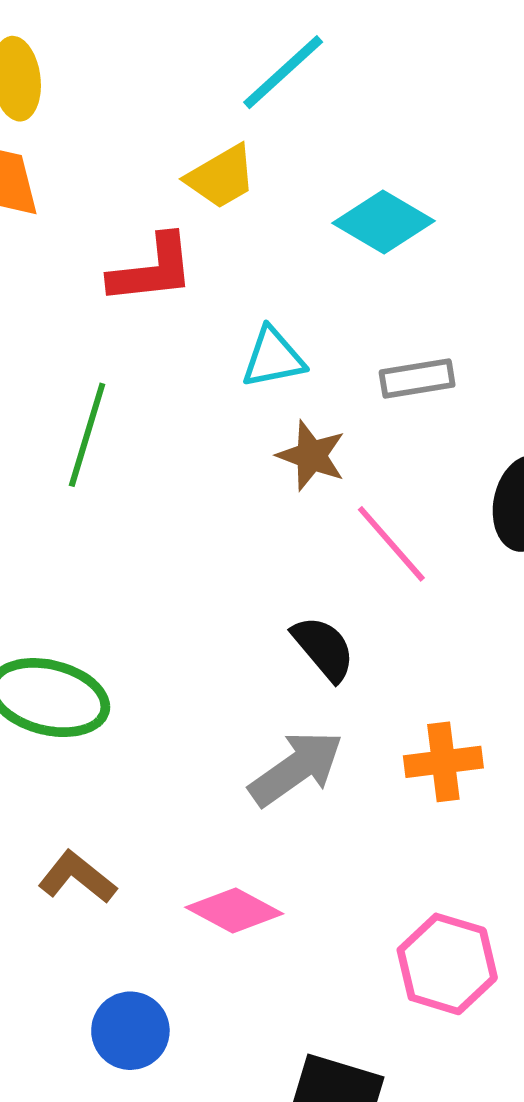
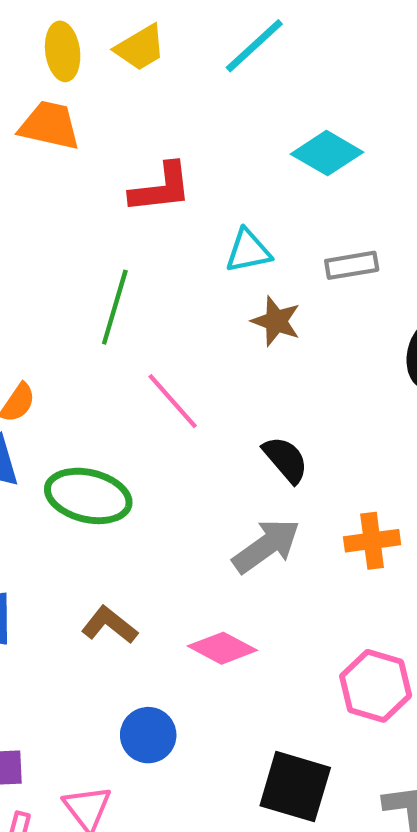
yellow trapezoid: (221, 177) -> (140, 48), moved
pink line: (391, 544) -> (173, 401), moved

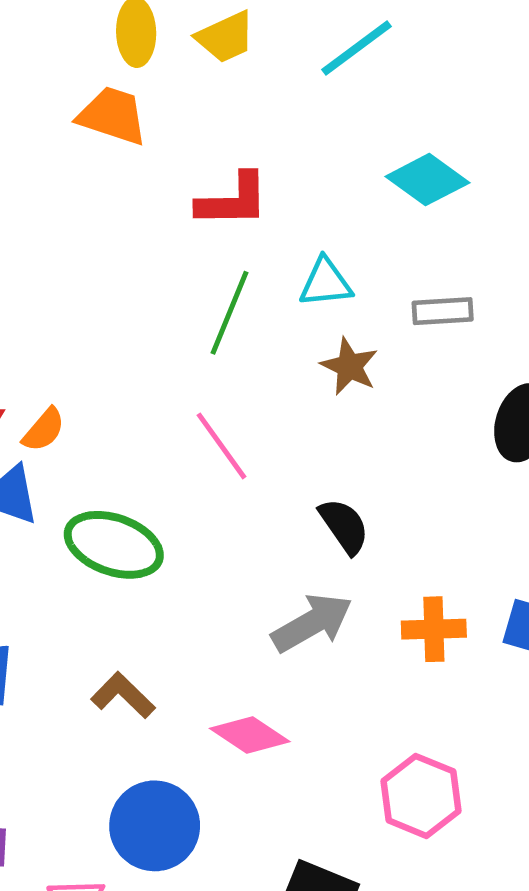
green line: (115, 307) -> (229, 313), moved
blue circle: (148, 735) -> (155, 826), size x1.4

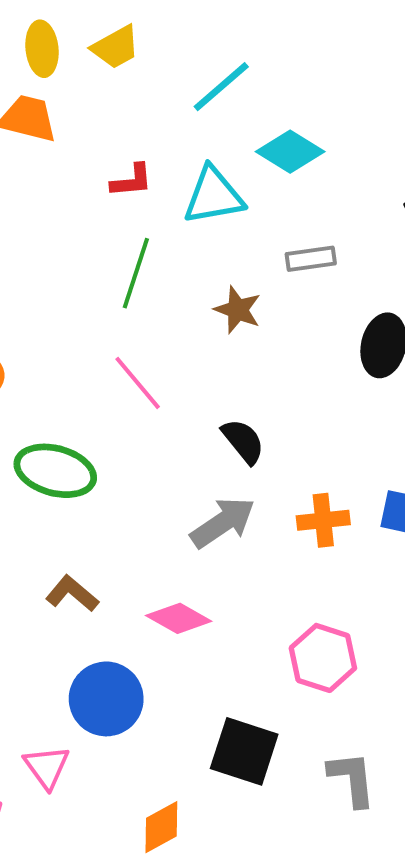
cyan line: (357, 48) -> (221, 87), moved
red L-shape: (233, 200) -> (132, 181), size x0.7
cyan triangle: (326, 283) -> (214, 196), moved, size x1.4

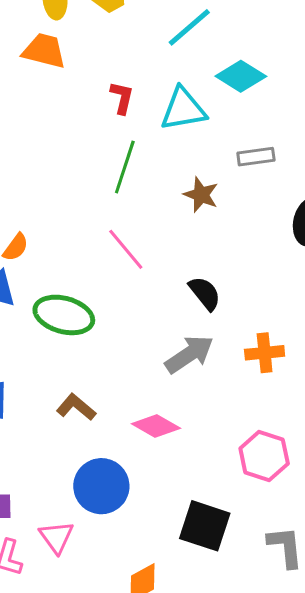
red L-shape: (132, 181) -> (122, 98), turned -72

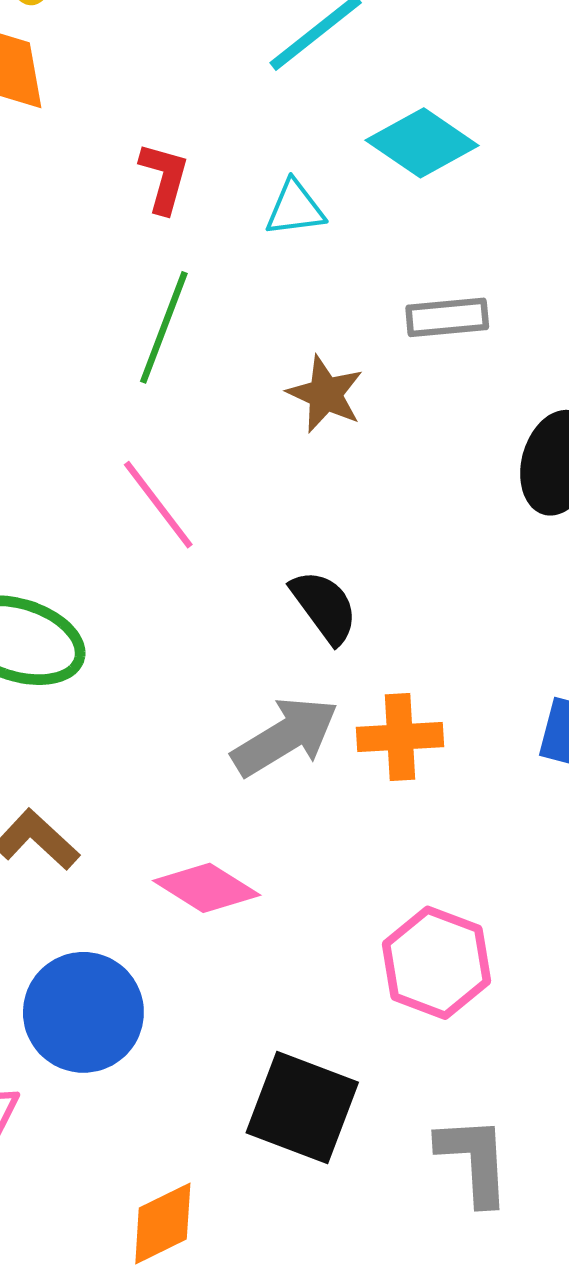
cyan triangle: (183, 109) -> (295, 208), size x0.6
orange cross: (265, 353) -> (400, 737), moved

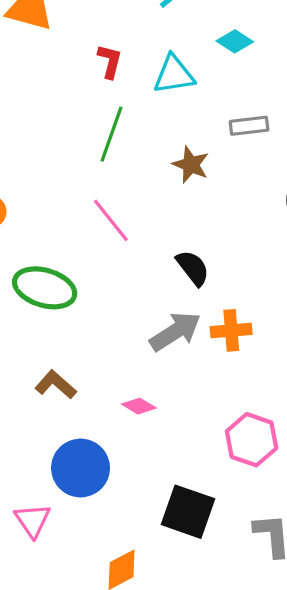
cyan diamond: (422, 143) -> (235, 41), size x0.7
cyan triangle: (295, 208) -> (174, 75), size x1.4
pink diamond: (207, 888) -> (139, 406), size x0.7

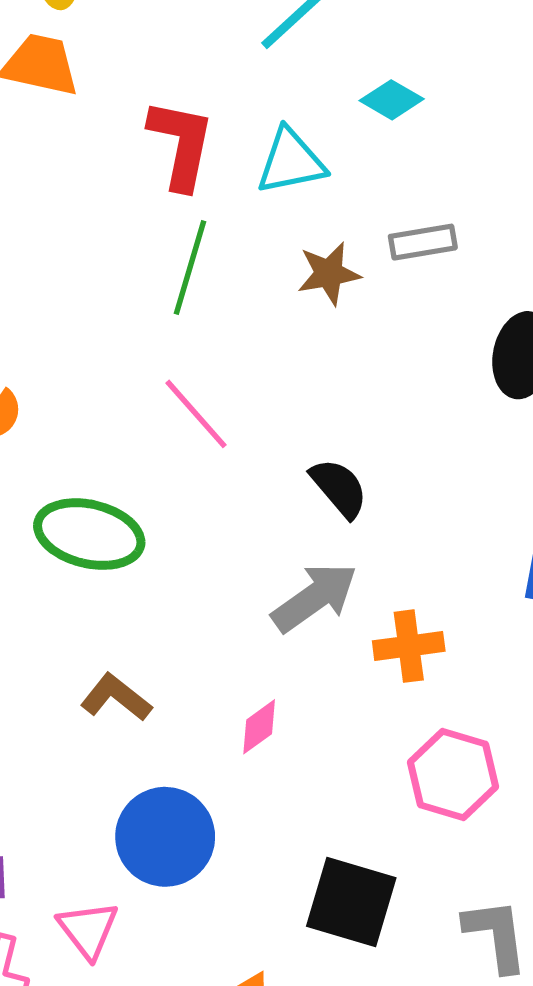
red L-shape: (110, 61) -> (181, 144), size x1.6
brown star: (191, 165) -> (329, 274), moved, turned -30
orange cross: (231, 330) -> (409, 646), moved
pink diamond: (139, 406) -> (259, 727), turned -64

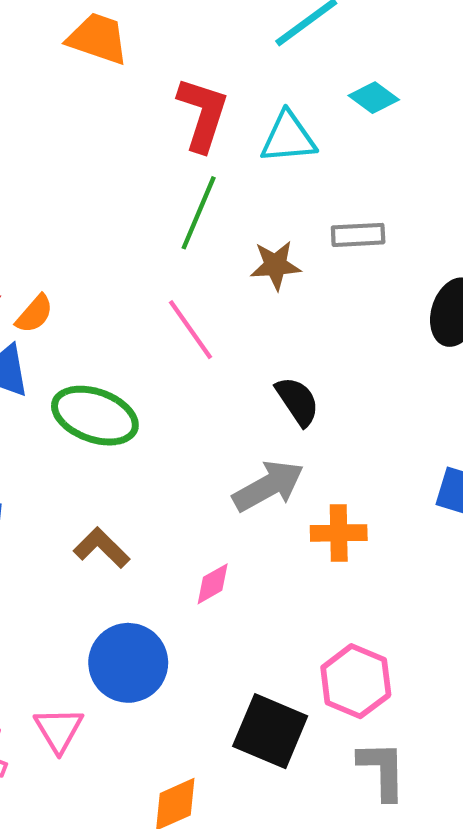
gray rectangle: (423, 242) -> (358, 235), moved
brown star: (329, 274) -> (275, 265), moved
pink hexagon: (453, 775) -> (356, 681), moved

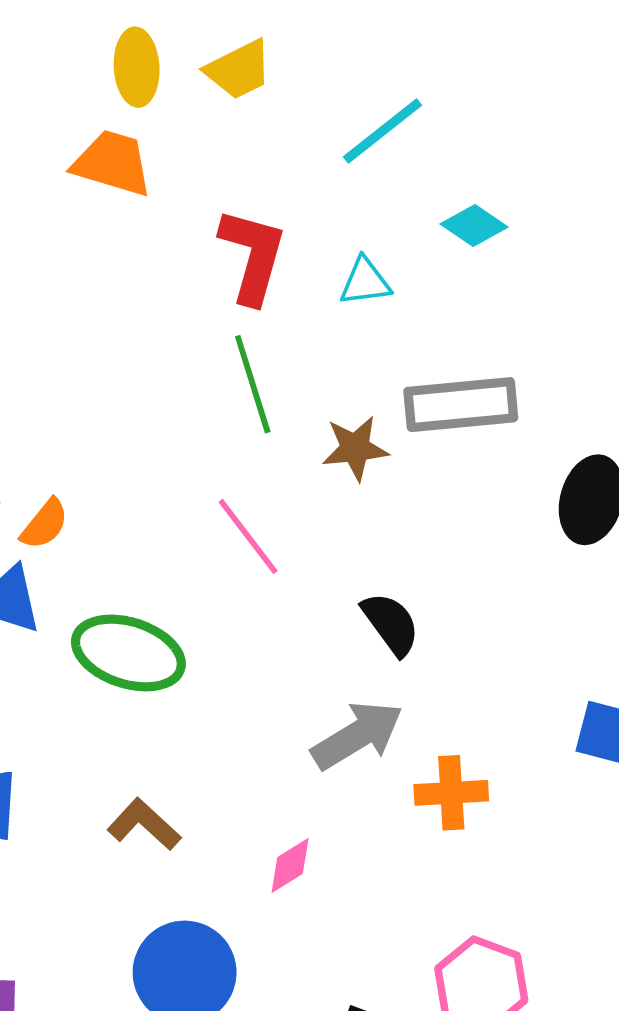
cyan triangle: (288, 138) -> (365, 282), size x0.7
green line: (199, 213) -> (253, 384), turned -38
gray rectangle: (358, 235) -> (461, 405), size x1.6

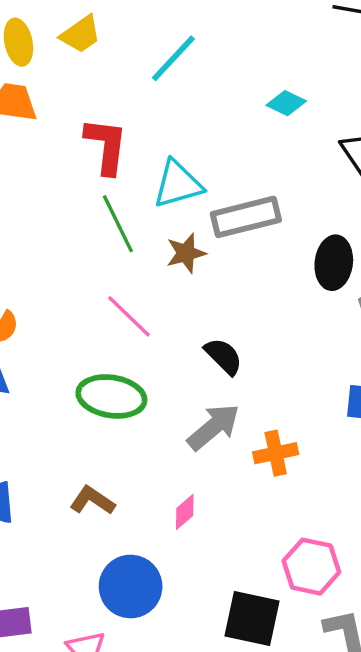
cyan diamond: (474, 225) -> (286, 103), moved
cyan triangle: (365, 282) -> (178, 184), moved, size x1.6
green ellipse: (128, 653) -> (111, 396), moved

